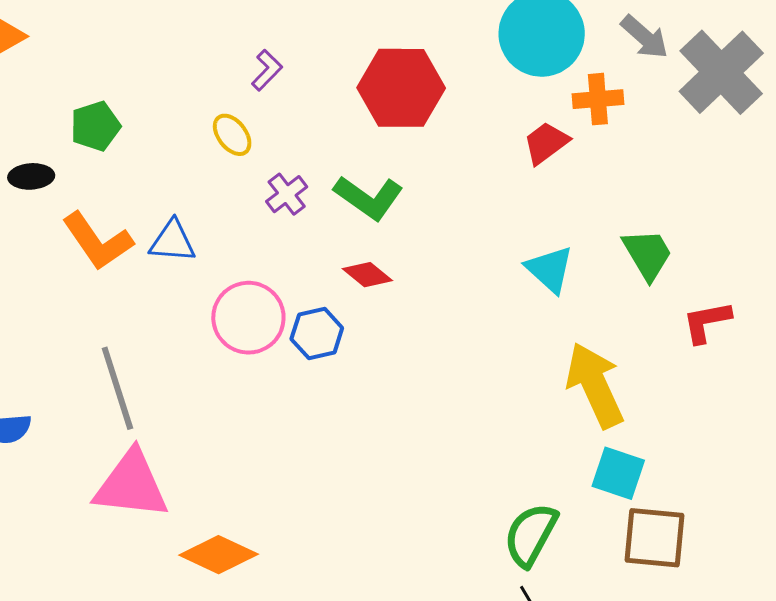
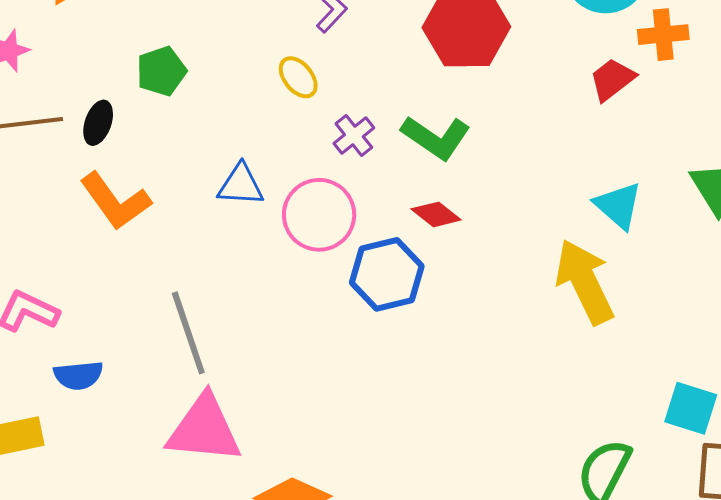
black ellipse: (31, 176) -> (98, 123), turned -66
orange L-shape: (98, 241) -> (115, 201), moved
pink circle: (248, 318) -> (319, 215), moved
blue hexagon: (317, 334) -> (387, 274), size x1.4
yellow arrow: (595, 385) -> (585, 282), moved

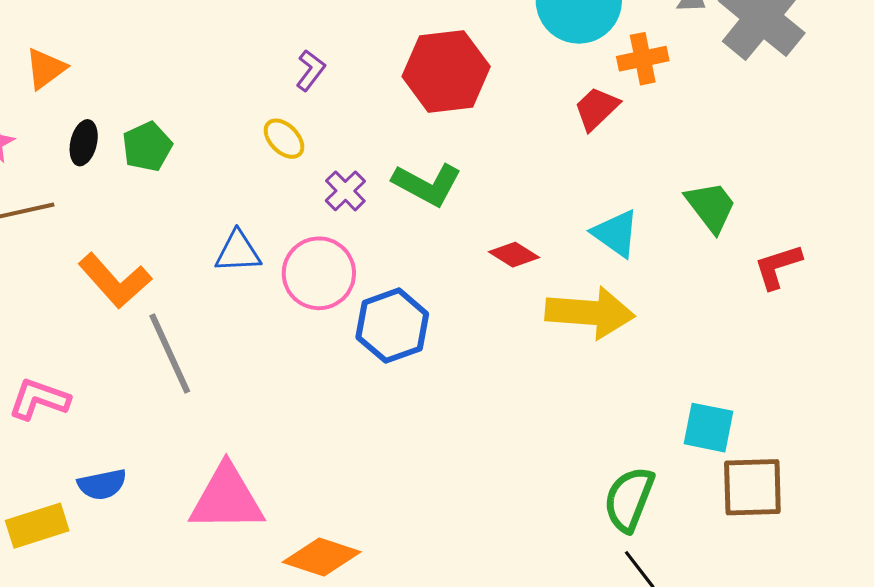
black ellipse: (98, 123) -> (84, 143), moved
red diamond: (436, 214) -> (514, 255), moved
yellow arrow: (585, 282) -> (590, 313), turned 126
gray line: (188, 333) -> (170, 354), moved
blue semicircle: (78, 375) -> (102, 484), moved

